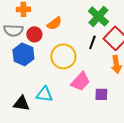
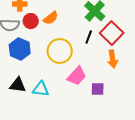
red circle: (34, 34) -> (31, 21), moved
black triangle: (21, 103) -> (18, 85), moved

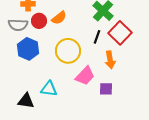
orange arrow: (113, 59) -> (110, 60), moved
black triangle: (18, 85) -> (26, 101), moved

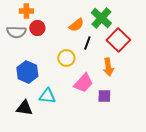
orange semicircle: (59, 18) -> (76, 25), moved
black line: (97, 37) -> (87, 43), moved
blue hexagon: (28, 49) -> (27, 72), moved
yellow circle: (68, 51) -> (66, 58), size x0.7

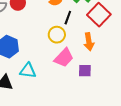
yellow circle: (66, 58) -> (57, 35), moved

